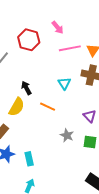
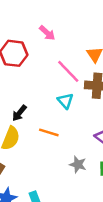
pink line: (70, 48) -> (68, 71), moved, turned 65
black arrow: (26, 88) -> (19, 113), turned -104

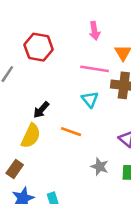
pink arrow: (47, 33) -> (95, 31), moved, turned 35
pink line: (68, 71) -> (95, 69), turned -40

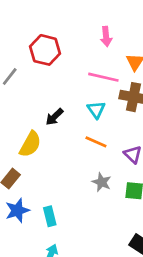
black arrow: (41, 110) -> (54, 117), moved
orange line: (71, 132) -> (96, 142), moved

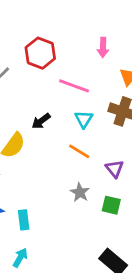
pink line: (103, 77) -> (74, 86), moved

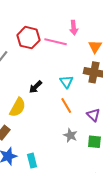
pink line: (74, 86) -> (56, 42), moved
orange line: (79, 151) -> (66, 106), turned 35

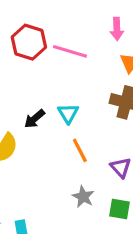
pink arrow: (74, 28) -> (117, 29), moved
cyan triangle: (66, 82) -> (68, 113), moved

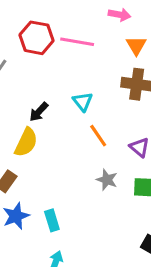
pink arrow: (117, 29) -> (119, 15), turned -70
black arrow: (35, 119) -> (39, 112), moved

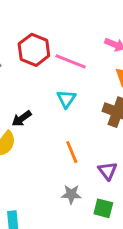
cyan triangle: (83, 102) -> (66, 99), moved
gray star: (107, 180) -> (71, 194), turned -30

